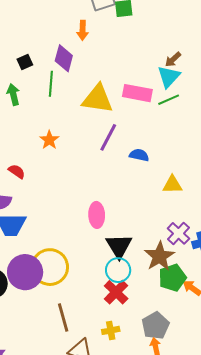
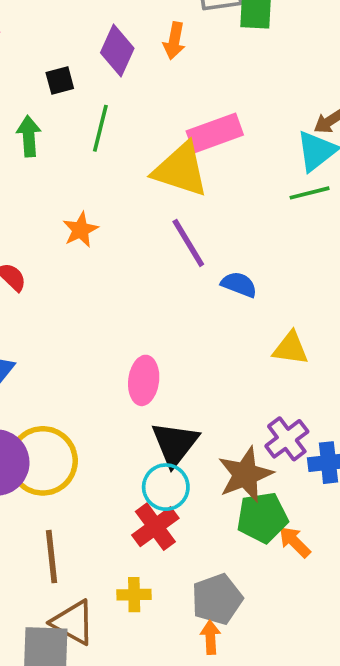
purple diamond: (64, 58) -> (117, 50), moved
pink rectangle: (137, 93) -> (215, 133), moved, turned -40
purple line: (108, 137) -> (188, 243), turned -68

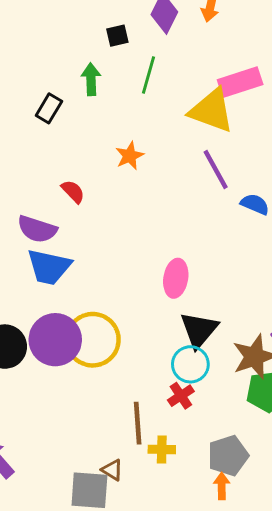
red cross: (155, 527) -> (181, 396), size x0.7
brown line: (51, 557) -> (138, 423), moved
brown triangle: (73, 622) -> (112, 470), size x0.6

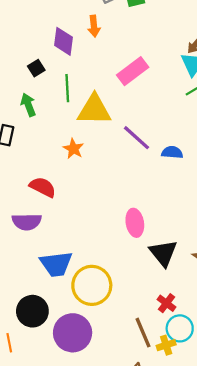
yellow triangle: (212, 111) -> (94, 110), moved
red semicircle: (73, 191) -> (43, 187), size x1.4
blue trapezoid: (49, 267) -> (56, 264), moved
purple circle: (55, 340) -> (73, 333), moved
cyan circle: (190, 364) -> (180, 328), moved

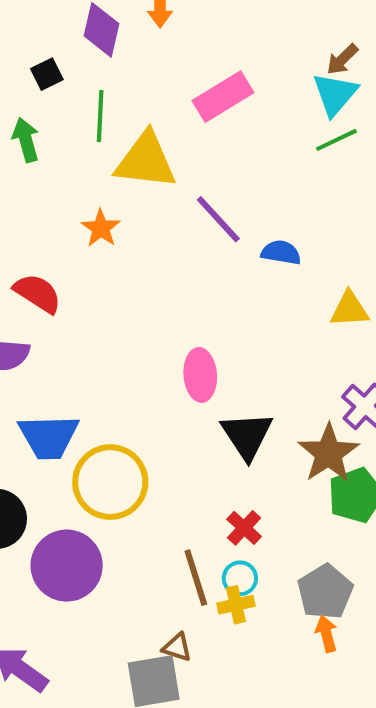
cyan circle: (180, 328) -> (240, 578), moved, size x0.7

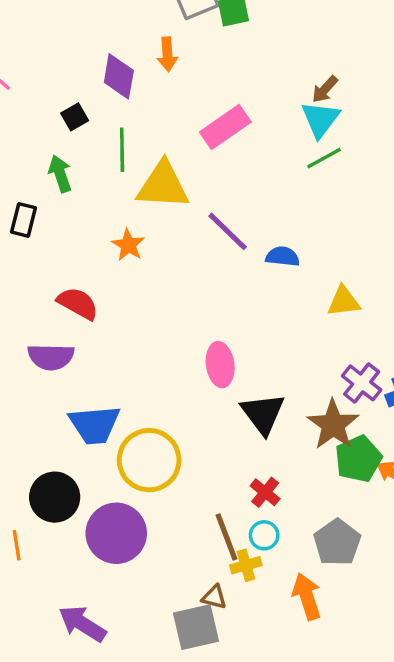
yellow cross: (236, 605) -> (246, 565), moved
orange arrow: (326, 634) -> (307, 596), moved, size x1.5

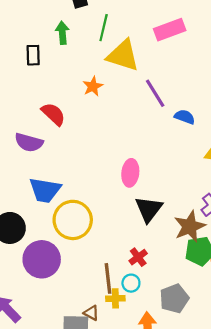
black rectangle: (24, 220) -> (33, 55), turned -30

